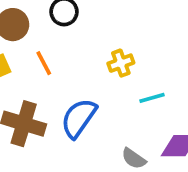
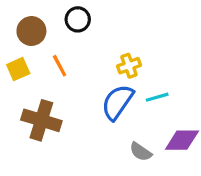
blue semicircle: (79, 118) -> (117, 102), moved

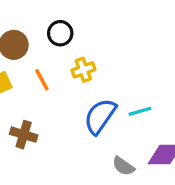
yellow cross: (129, 66) -> (83, 70), moved
brown cross: (41, 120) -> (24, 135), size x0.7

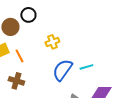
black circle: (60, 33) -> (28, 15), moved
orange line: (42, 80) -> (19, 56), moved

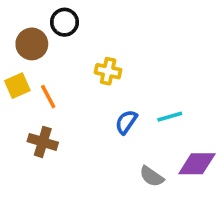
yellow cross: (52, 42) -> (108, 71), turned 32
blue semicircle: (62, 70) -> (126, 122), size x0.6

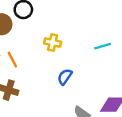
cyan line: (170, 117) -> (103, 46), moved

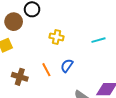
orange line: (12, 60) -> (46, 70), moved

